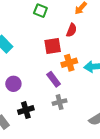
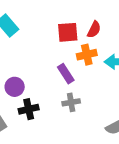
red semicircle: (71, 30) -> (94, 30), moved
purple circle: (13, 84) -> (15, 87), moved

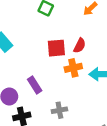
purple rectangle: (66, 74) -> (35, 85), moved

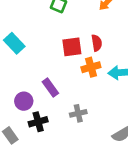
red semicircle: (80, 46) -> (97, 43), turned -32

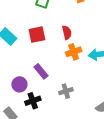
red semicircle: (97, 43) -> (67, 33), moved
red square: (72, 47) -> (37, 35), moved

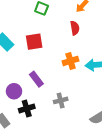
red semicircle: (67, 33) -> (75, 28), moved

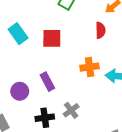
gray cross: (61, 100) -> (71, 110), turned -32
black cross: (27, 108) -> (45, 118), moved

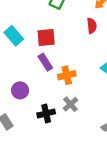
orange cross: (90, 67) -> (67, 75), moved
purple rectangle: (47, 82) -> (45, 62), moved

